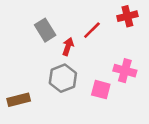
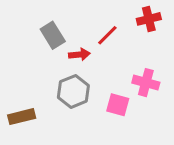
red arrow: (68, 47) -> (79, 54), turned 66

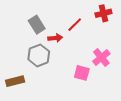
pink cross: (146, 83) -> (101, 57), turned 36
gray hexagon: (73, 91) -> (39, 55), moved

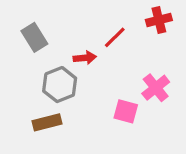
gray rectangle: (37, 25) -> (34, 37), moved
brown rectangle: (15, 81) -> (47, 122), moved

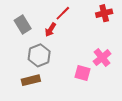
red line: (115, 37) -> (63, 13), moved
red arrow: (85, 58) -> (50, 30), moved, turned 128

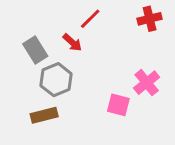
gray rectangle: (23, 25) -> (35, 50), moved
red arrow: (50, 30) -> (72, 43), turned -80

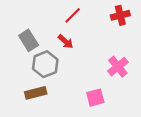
red arrow: (72, 43) -> (65, 42), moved
pink square: (118, 105) -> (95, 98), moved, turned -30

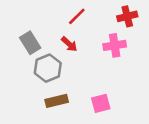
pink cross: (118, 67) -> (115, 45), moved, turned 30
brown rectangle: (36, 93) -> (57, 101), moved

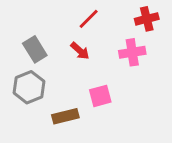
gray hexagon: (48, 68) -> (29, 87), moved
pink square: (101, 103) -> (100, 96), moved

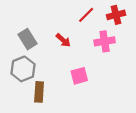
red line: (89, 19) -> (86, 15), moved
brown rectangle: (65, 116) -> (39, 92), moved, turned -72

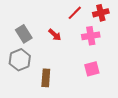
pink square: (79, 76) -> (92, 69), moved
brown rectangle: (39, 92) -> (46, 78), moved

